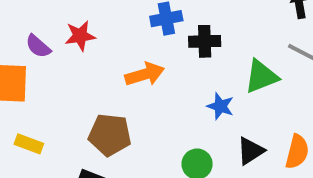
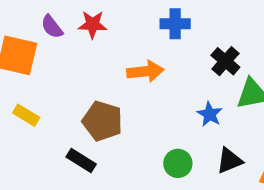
black cross: (205, 41) -> (225, 61), moved, turned 32

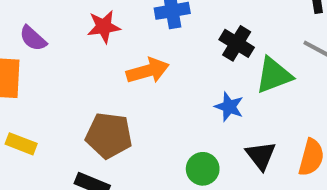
red star: (93, 24) -> (104, 27), moved
black triangle: (230, 161) -> (261, 156), turned -36

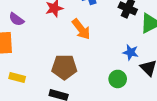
orange arrow: (148, 71) -> (81, 29), turned 75
blue star: (229, 107) -> (131, 52), moved

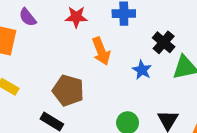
blue star: (131, 52) -> (142, 70), moved

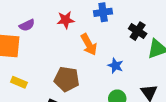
purple semicircle: (28, 17) -> (27, 25), turned -70
blue star: (142, 70) -> (115, 66), moved

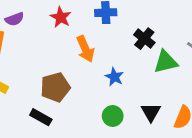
red star: (66, 20) -> (61, 17), turned 30
brown pentagon: (67, 79) -> (55, 87), turned -30

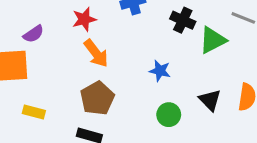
red star: (61, 17) -> (84, 19), turned -30
orange arrow: (85, 49) -> (96, 53), moved

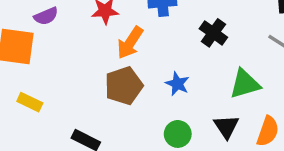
green triangle: (213, 40) -> (245, 84), moved
orange arrow: (96, 53) -> (130, 43), moved, turned 60
brown pentagon: (97, 98) -> (124, 86), moved

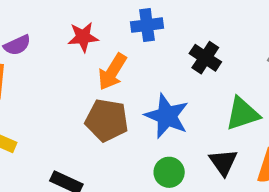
blue star: (177, 84) -> (167, 116), size x1.6
brown pentagon: (124, 86) -> (107, 120), turned 30

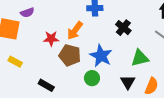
red star: (83, 37) -> (51, 39), moved
green circle: (169, 172) -> (92, 78), moved

